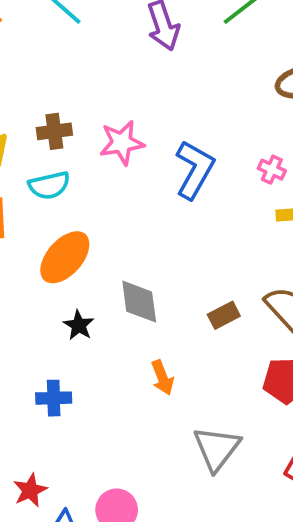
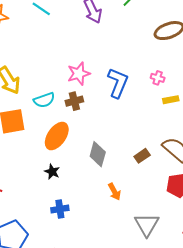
brown cross: (54, 131) -> (74, 101), moved
gray diamond: (139, 302) -> (98, 154), turned 30
black star: (79, 325) -> (52, 172), moved

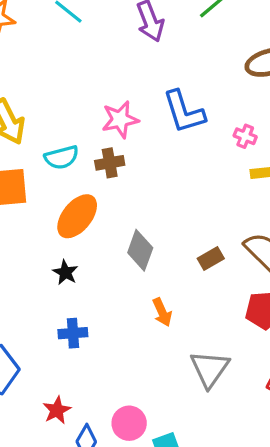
blue L-shape: (118, 83) -> (184, 112), moved, turned 136

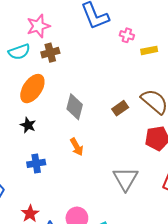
pink star: (120, 119) -> (38, 26), moved
pink cross: (245, 136) -> (127, 35), moved
orange arrow: (162, 312) -> (77, 147), moved

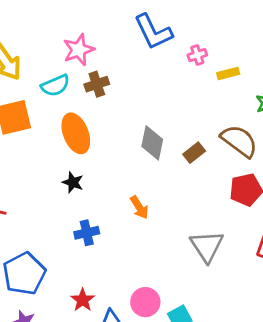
pink cross: (127, 35) -> (197, 55), turned -32
orange ellipse: (32, 89) -> (76, 133), turned -52
gray diamond: (75, 107) -> (152, 143), moved

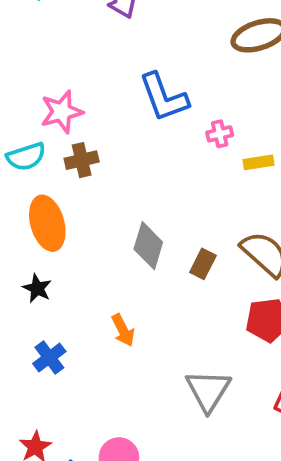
brown rectangle: (194, 153) -> (203, 264), turned -30
blue cross: (87, 233) -> (49, 357), turned -30

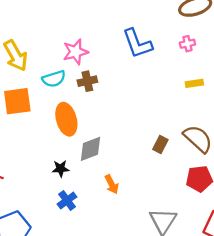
pink cross: (220, 134) -> (187, 44), moved
gray diamond: (148, 246) -> (91, 149), moved, turned 52
black star: (37, 288) -> (61, 169), moved, turned -30

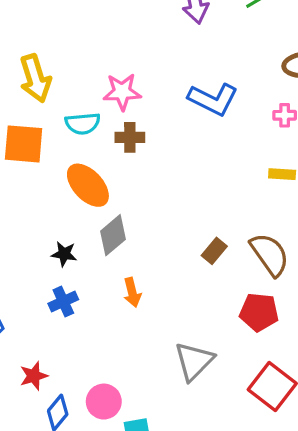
blue L-shape: (137, 43) -> (213, 99), turned -56
orange ellipse: (66, 119) -> (88, 185), turned -40
gray diamond: (91, 149) -> (113, 235), turned -32

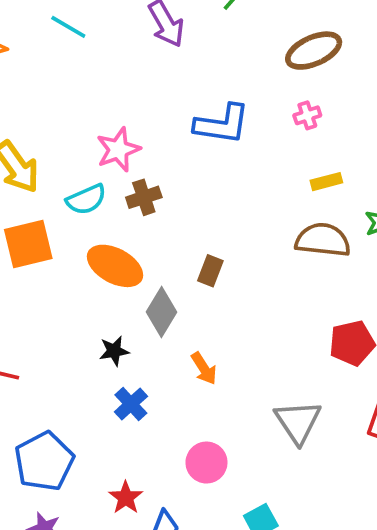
brown rectangle: (214, 251) -> (210, 271), moved
brown semicircle: (270, 254) -> (323, 240), moved, turned -30
pink circle: (104, 402) -> (206, 463), moved

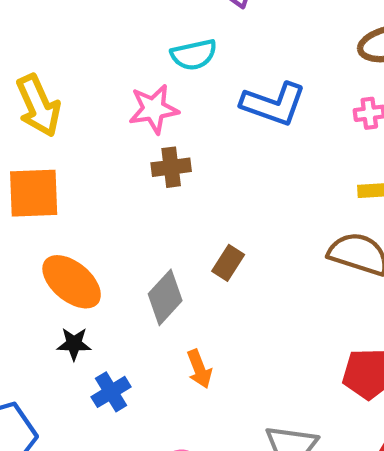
cyan semicircle: (86, 199) -> (194, 55), moved
orange ellipse: (115, 266) -> (72, 282), moved
black star: (114, 351) -> (74, 344), moved

